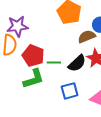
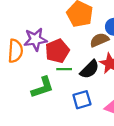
purple star: (18, 26) -> (35, 39), moved
red pentagon: (33, 56) -> (57, 51), moved, turned 30

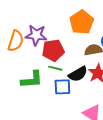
blue square: (82, 100) -> (62, 87), moved

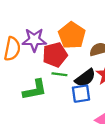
orange pentagon: (82, 22) -> (72, 35), moved
blue square: (62, 87) -> (81, 94), moved

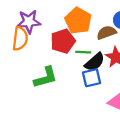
purple star: (34, 40) -> (29, 22), moved
green line: (59, 74) -> (83, 52), moved

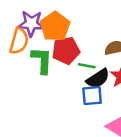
orange pentagon: (78, 21) -> (55, 26), moved
green L-shape: (46, 77) -> (42, 60), moved, turned -80

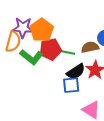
green L-shape: (42, 60) -> (31, 57), turned 125
green line: (87, 66) -> (68, 53), moved

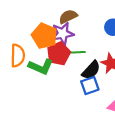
purple star: (23, 28) -> (63, 34), moved
brown semicircle: (90, 47) -> (68, 17), moved

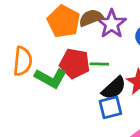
purple star: (63, 34) -> (112, 24), moved, turned -30
orange pentagon: (44, 36) -> (64, 21), moved
red pentagon: (59, 54) -> (75, 63), turned 30

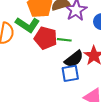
green L-shape: (51, 78) -> (27, 25), moved

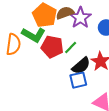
green line: (64, 40) -> (71, 48), turned -48

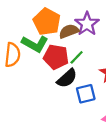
brown semicircle: (65, 13) -> (69, 31), moved
black semicircle: (81, 66) -> (67, 78), moved

